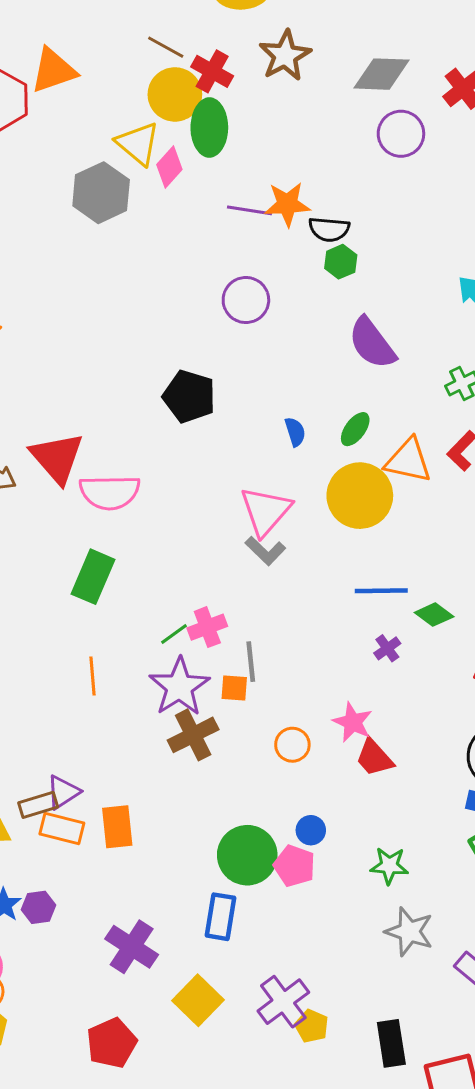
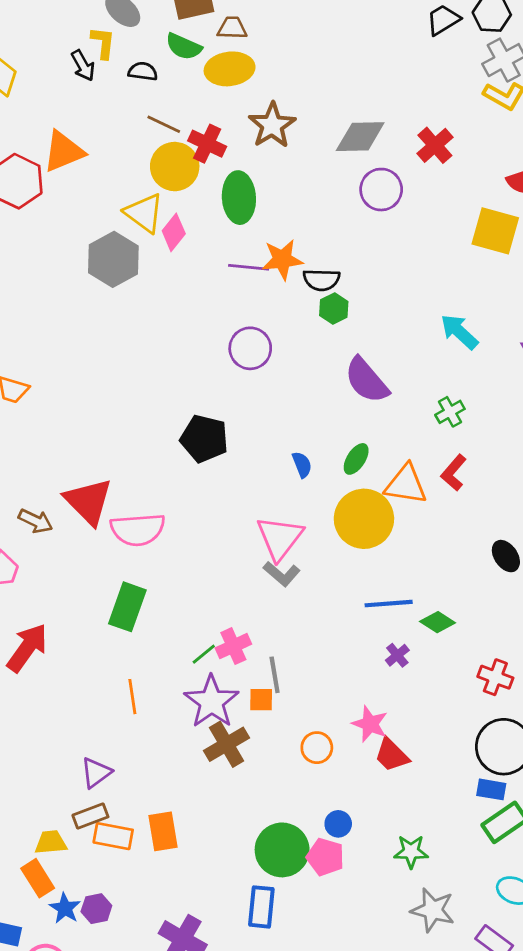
green ellipse: (209, 128) -> (239, 198), moved
purple triangle: (63, 792) -> (96, 773), moved

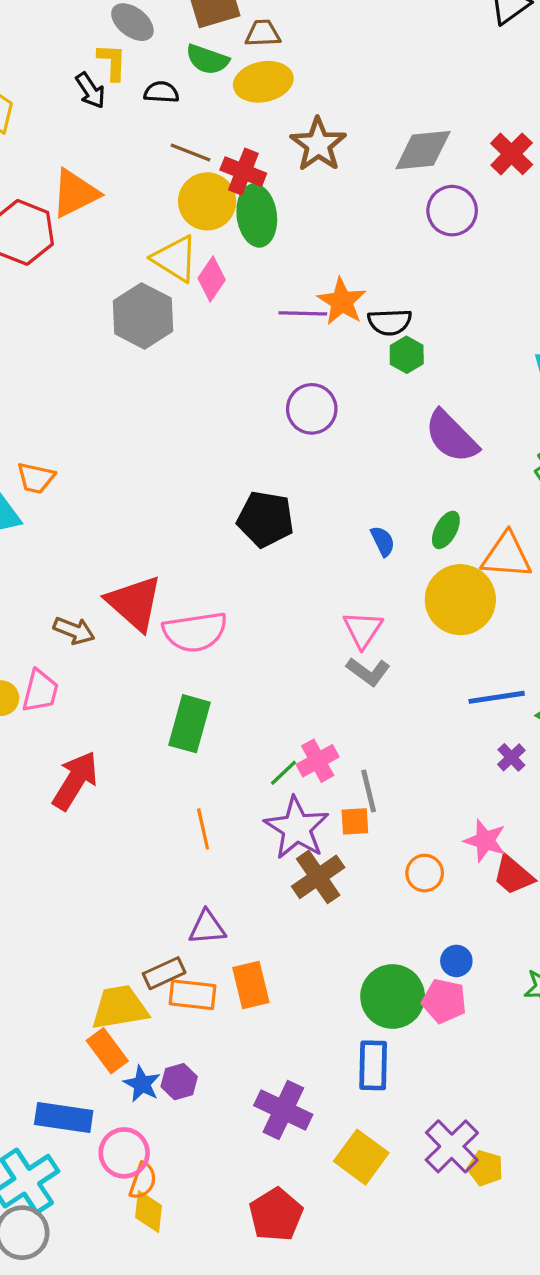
green ellipse: (239, 198) -> (257, 216), moved
orange star: (282, 259) -> (342, 301), turned -30
pink triangle: (280, 538) -> (363, 630), size x0.7
purple triangle: (96, 773) -> (207, 927), moved, turned 36
yellow trapezoid: (51, 842) -> (120, 1008), size x1.5

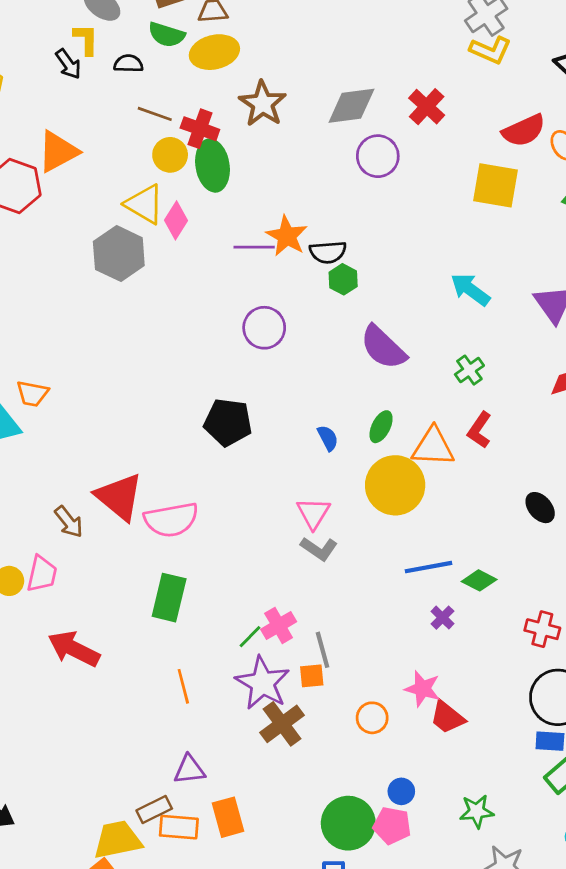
yellow circle: (207, 201) -> (170, 155), size x0.7
brown arrow: (74, 631) -> (69, 522), turned 32
red arrow: (75, 781) -> (74, 649), turned -93

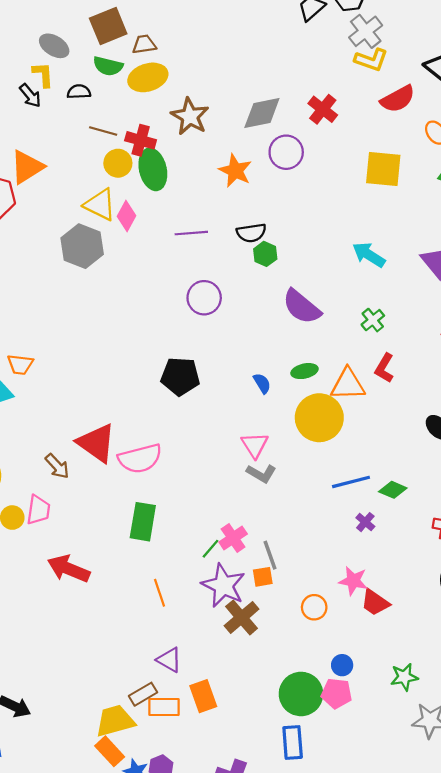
red semicircle: (524, 131) -> (398, 99), moved
orange star: (287, 236) -> (235, 171), moved
green ellipse: (381, 427) -> (304, 371), turned 55
purple triangle: (189, 770) -> (169, 660), turned 40

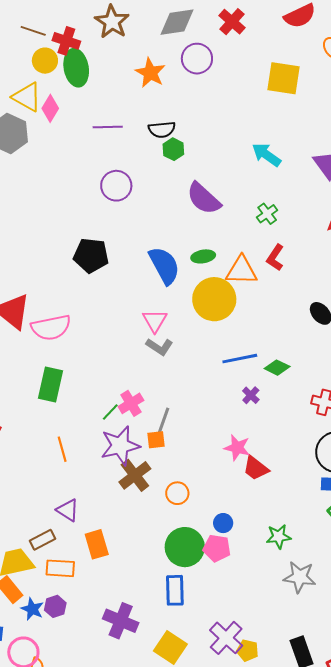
blue semicircle: (262, 383) -> (164, 265), size x2.0
gray line: (270, 555) -> (163, 421), turned 36
purple star: (223, 585) -> (120, 446), turned 30
orange circle: (314, 607) -> (177, 493), moved
orange rectangle: (164, 707) -> (60, 568), moved

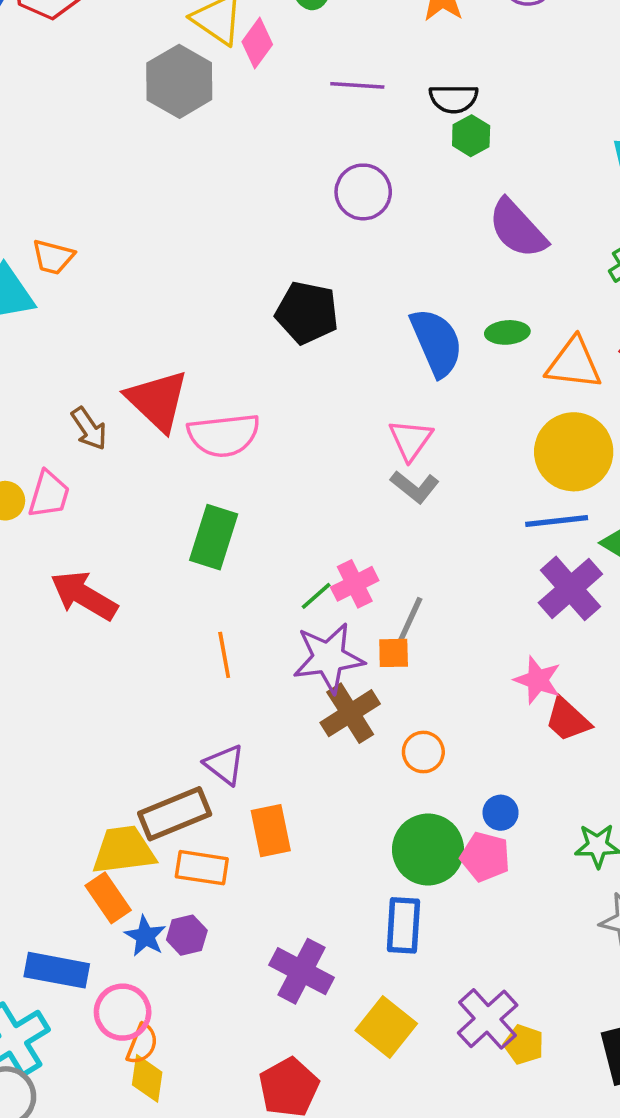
yellow circle: (214, 299) -> (574, 452), moved
purple cross: (251, 395) -> (570, 588), size x2.0
brown rectangle: (43, 540) -> (175, 814), size x1.5

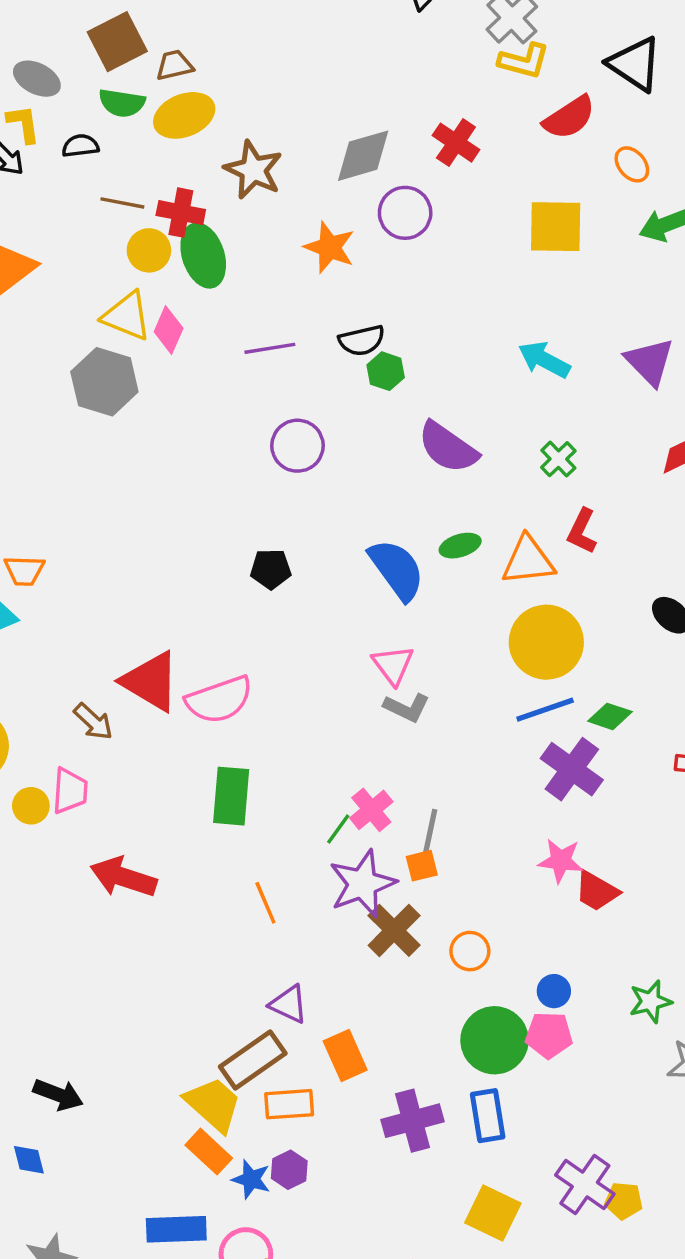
black pentagon: (307, 313) -> (271, 569), size x0.7
yellow trapezoid: (124, 850) -> (213, 1104), turned 62
purple cross: (302, 971) -> (413, 1121), moved, turned -30

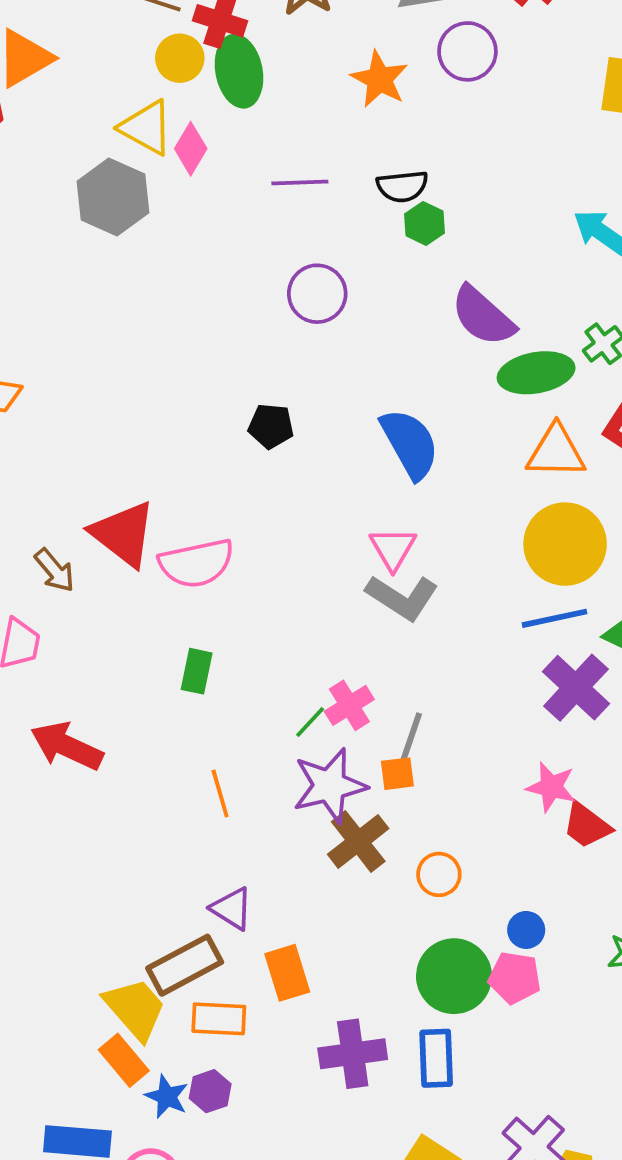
green ellipse: (460, 546) -> (536, 373), moved, size x1.6
gray L-shape: (407, 708) -> (402, 597), size x1.4
green rectangle: (231, 796) -> (197, 671), size x0.7

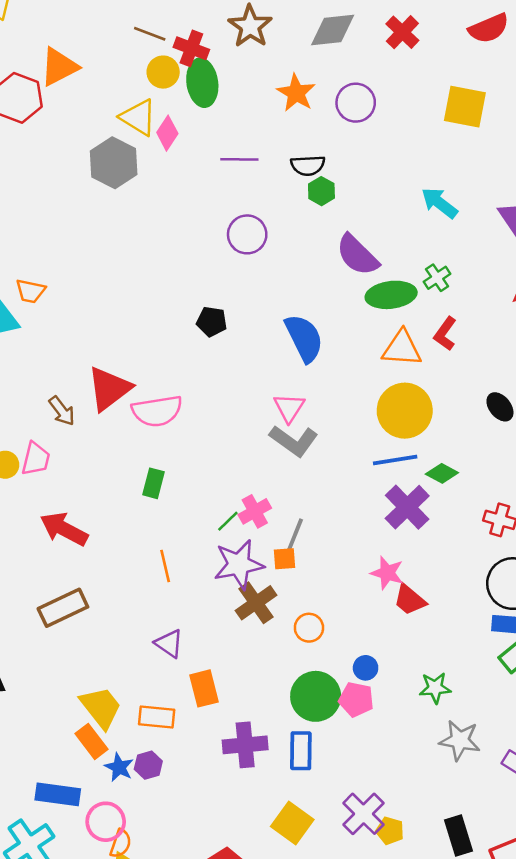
purple circle: (467, 51) -> (356, 103), moved
red triangle: (123, 534) -> (109, 389), turned 42
brown rectangle: (185, 965) -> (63, 608), moved

